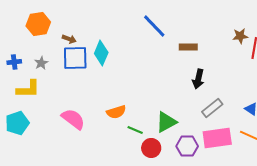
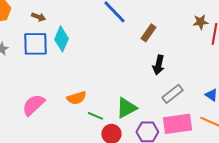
brown arrow: (69, 39) -> (38, 17), moved
brown rectangle: (188, 47) -> (148, 33), turned -54
pink semicircle: (73, 119) -> (33, 105), turned -80

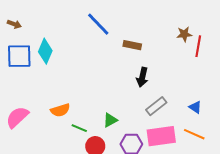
brown arrow: (38, 17) -> (14, 24), moved
brown rectangle: (148, 33) -> (132, 45), turned 66
green triangle: (126, 108) -> (110, 120), size x0.7

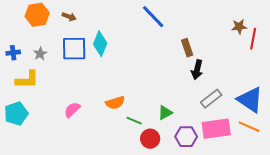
brown rectangle: (132, 45) -> (187, 48), moved, turned 60
blue triangle: (195, 107) -> (250, 100), size x2.0
pink semicircle: (17, 117) -> (72, 110), size x0.7

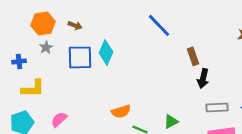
gray star: (40, 54) -> (46, 47), moved
gray rectangle: (211, 99) -> (217, 107), turned 35
pink semicircle: (72, 110) -> (59, 119), moved

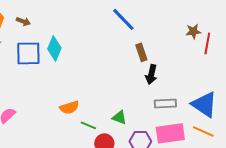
blue line: (159, 25) -> (123, 19), moved
green triangle: (171, 121) -> (119, 117), turned 49

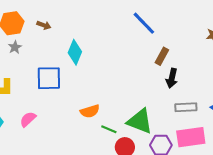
brown rectangle: (141, 52) -> (162, 56), turned 48
blue square: (28, 53) -> (49, 78), moved
green triangle: (119, 117) -> (140, 121), size x1.8

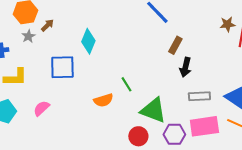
brown arrow: (44, 25) -> (47, 25), moved, turned -64
green line: (109, 129) -> (126, 84), moved, turned 35

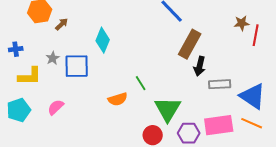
gray star: (28, 36) -> (53, 58), moved
brown rectangle: (175, 45) -> (190, 44), size x1.6
gray rectangle: (199, 96) -> (220, 84), moved
green triangle: (153, 110) -> (168, 109), turned 40

